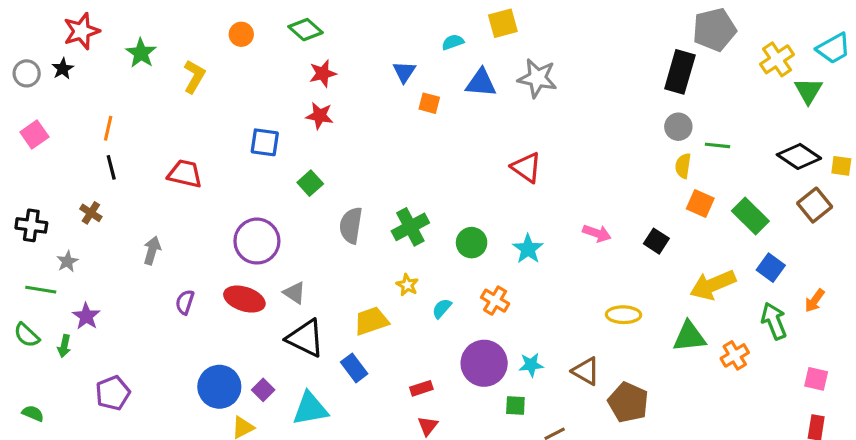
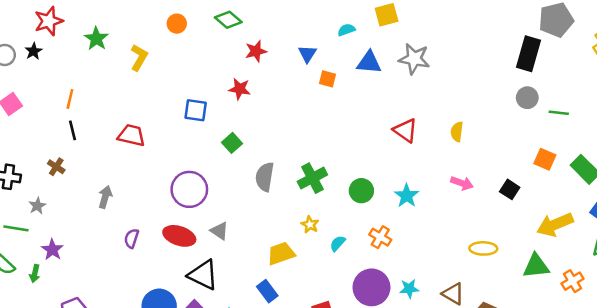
red star: (323, 73) -> (256, 51), moved
yellow semicircle: (683, 166) -> (457, 132), moved
black triangle: (305, 338) -> (203, 275), moved

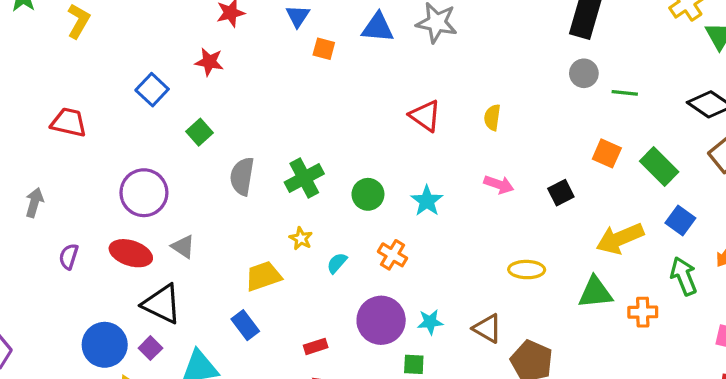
blue square: (196, 110) -> (152, 90), turned 35
black square: (510, 189) -> (561, 193), turned 30
orange cross: (572, 281) -> (643, 312), turned 30

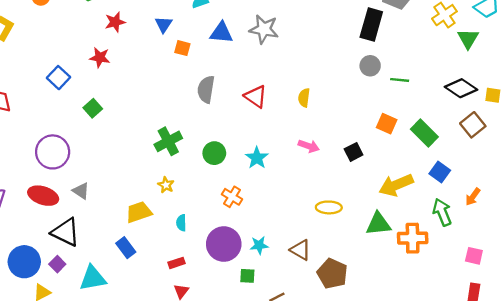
gray semicircle: (242, 176) -> (206, 89), moved
cyan semicircle: (337, 263) -> (181, 223), moved, turned -42
orange cross: (643, 312) -> (413, 238), size x1.4

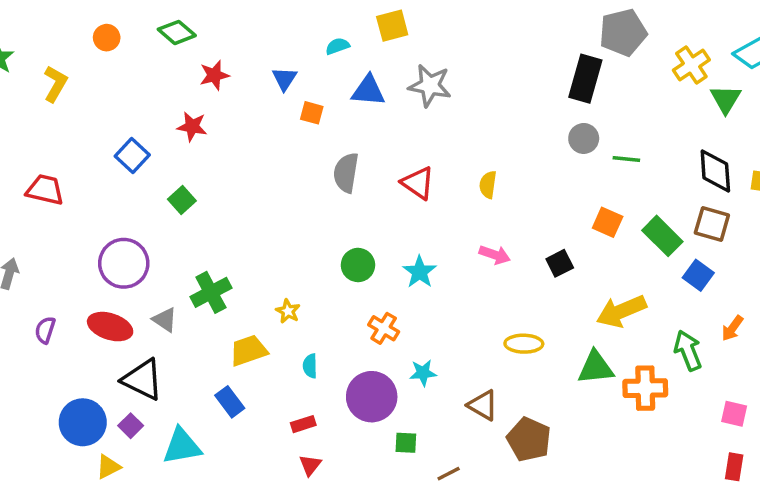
black diamond: (461, 88) -> (715, 171), turned 52
brown square: (473, 125) -> (712, 224), moved, turned -35
green cross: (168, 141) -> (211, 292), moved
blue square: (440, 172) -> (698, 275), moved
cyan star: (259, 245) -> (423, 373), moved

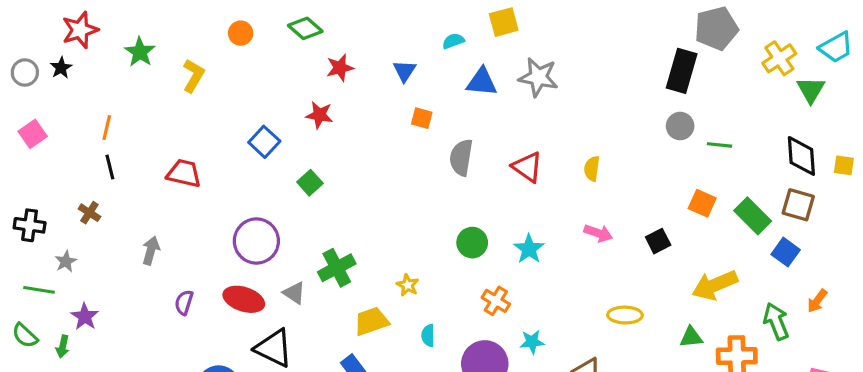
orange square: (312, 113) -> (422, 118), moved
green triangle: (596, 368) -> (691, 337), size x0.7

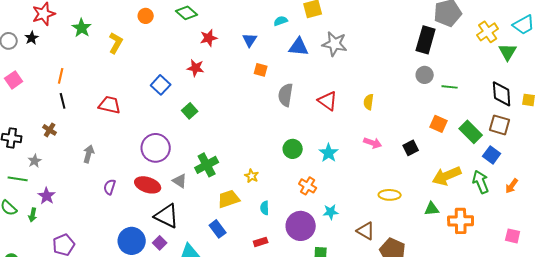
green arrow: (776, 321) -> (481, 182), moved

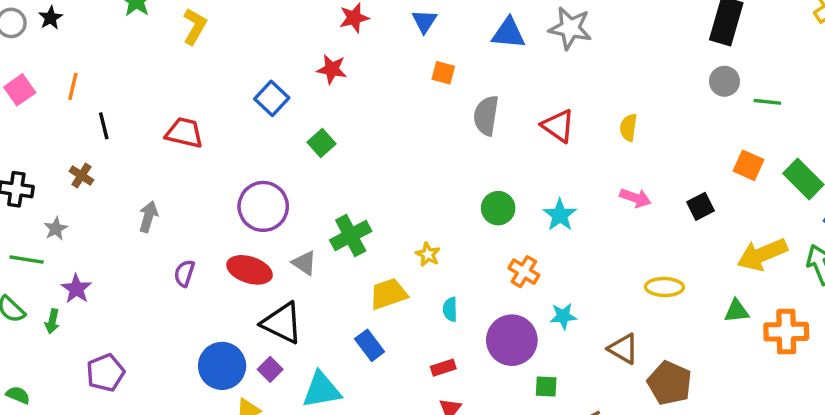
orange line: (61, 76) -> (73, 86), moved

